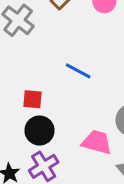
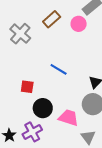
black circle: (40, 131) -> (43, 108), moved

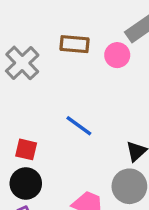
brown rectangle: (52, 19) -> (75, 44), turned 42
black circle: (43, 108) -> (26, 183), moved

